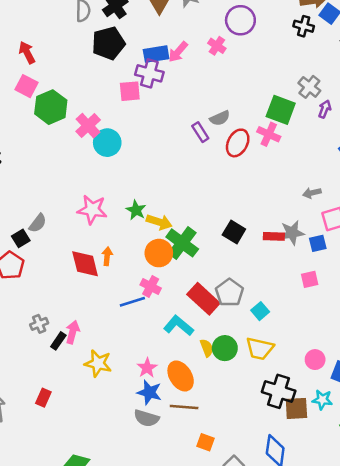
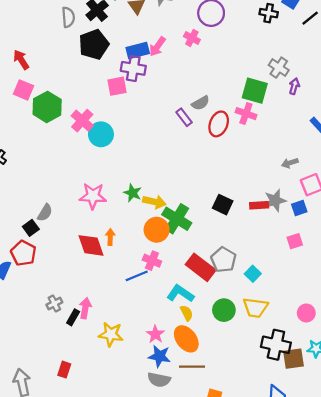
yellow semicircle: (207, 348) -> (187, 313), moved

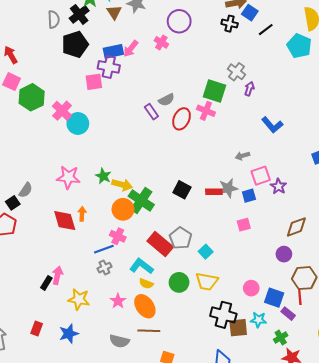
gray cross: (54, 303) -> (104, 268), moved
yellow semicircle: (187, 313) -> (146, 284), turned 136
blue star: (159, 356) -> (69, 334), moved, turned -30

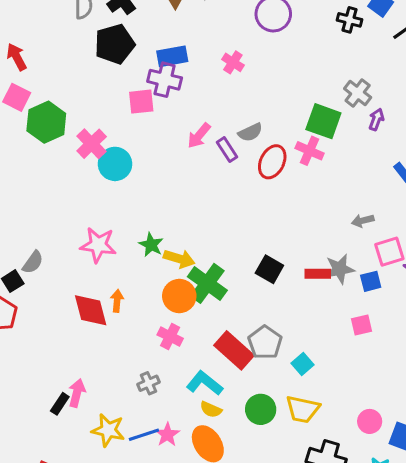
pink cross: (161, 42) -> (233, 62), moved
pink arrow: (131, 49) -> (199, 136), moved
blue line: (104, 249) -> (144, 435), moved

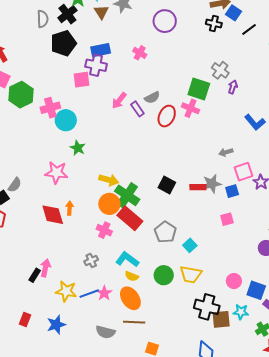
pink cross: (92, 144) -> (50, 108), turned 30
green star: (151, 245) -> (78, 148), moved
red rectangle: (234, 350) -> (130, 218), moved

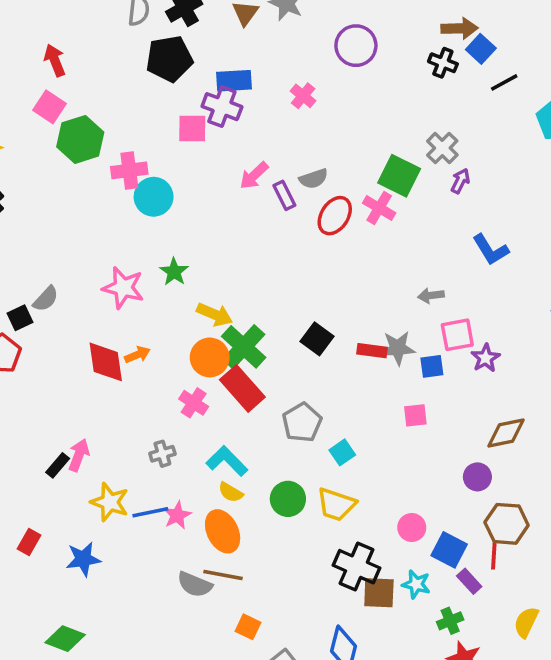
green star: (78, 148) -> (174, 272), moved
orange arrow: (70, 208) -> (137, 355), turned 56
gray semicircle: (105, 332) -> (195, 584), moved

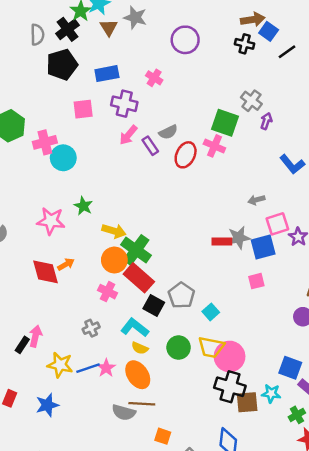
purple cross: (222, 107) -> (124, 104), moved
black square: (317, 339) -> (154, 305), moved
blue square: (432, 366) -> (263, 247), size x1.5
pink circle: (412, 528) -> (230, 356), moved, size x1.6

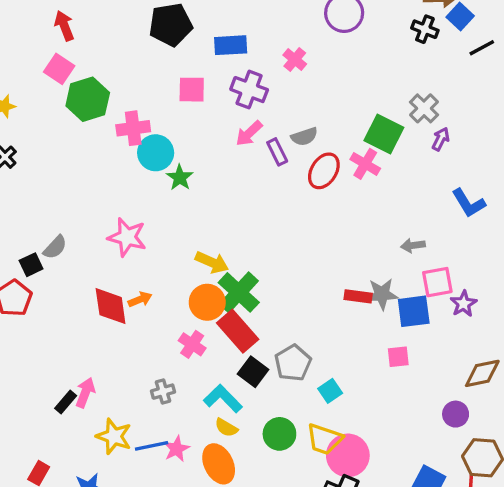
green star: (83, 206) -> (180, 178), moved

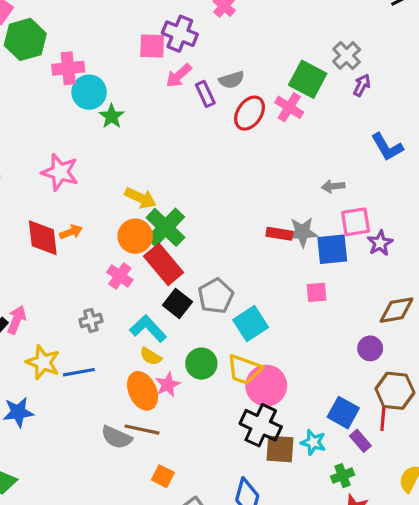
pink square: (192, 90) -> (152, 46), moved
cyan square: (330, 391) -> (251, 324), size x1.5
pink star: (177, 449) -> (168, 385), moved

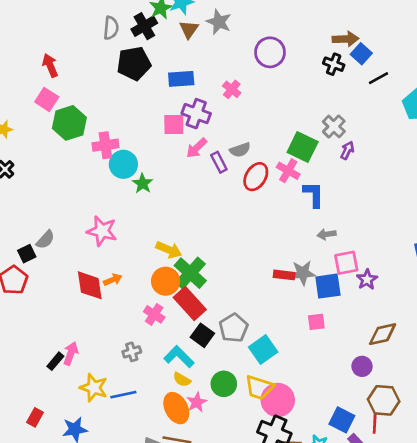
blue L-shape: (387, 147) -> (314, 195), moved, turned -148

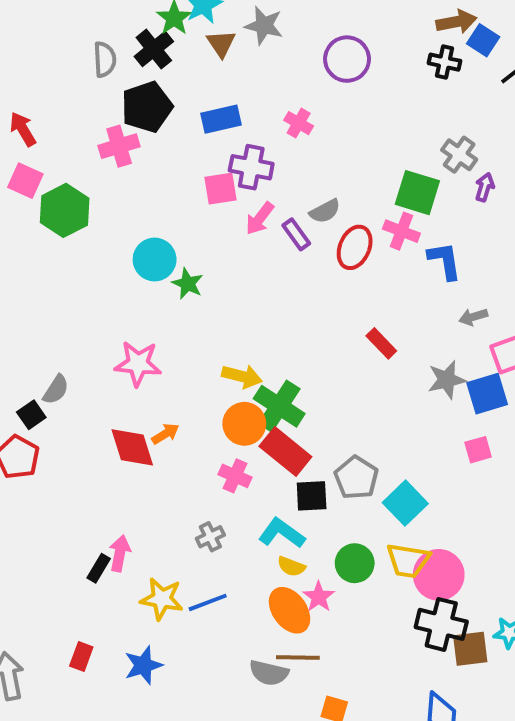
pink cross: (105, 145) -> (119, 146), moved
red rectangle: (284, 275) -> (381, 343), moved, turned 48
black square: (202, 335) -> (312, 496), turned -30

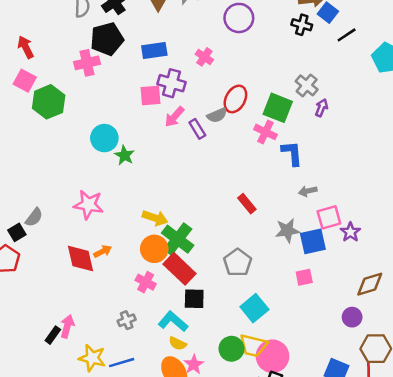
red ellipse: (355, 247) -> (235, 99), moved
gray pentagon: (356, 478) -> (238, 263), moved
green circle: (355, 563) -> (231, 349), moved

